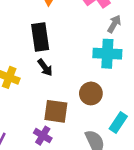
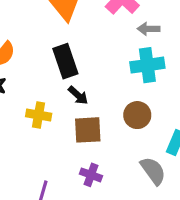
gray arrow: (114, 24) -> (148, 29), turned -108
brown square: (56, 111) -> (88, 130), moved

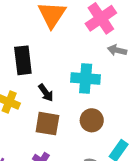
black rectangle: (65, 61) -> (23, 60), moved
cyan cross: (147, 65) -> (86, 78), moved

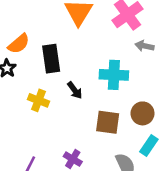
brown circle: (92, 120) -> (143, 113), moved
brown square: (47, 124) -> (108, 122), moved

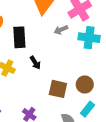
gray arrow: (144, 46) -> (61, 30), moved, turned -40
cyan cross: (114, 75) -> (89, 38), moved

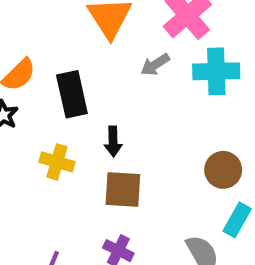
black arrow: (35, 63) -> (113, 141), turned 40
brown square: (58, 89) -> (123, 189), moved

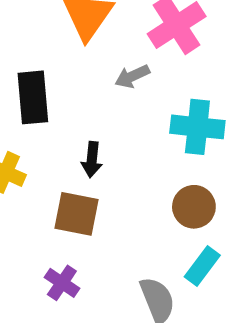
cyan cross: (216, 71) -> (197, 127), moved
black arrow: (113, 141) -> (92, 160), moved

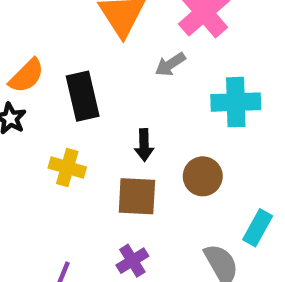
brown circle: (194, 207) -> (203, 176), moved
purple cross: (62, 283) -> (132, 261), turned 32

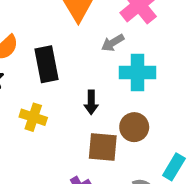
cyan cross: (236, 102) -> (137, 73), moved
brown square: (137, 196) -> (103, 147), moved

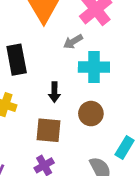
brown square: (103, 147) -> (49, 130), moved

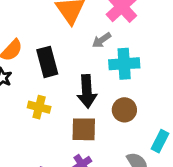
black arrow: (54, 92) -> (87, 91), size x1.6

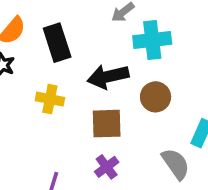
black arrow: (87, 91) -> (108, 77), turned 84

